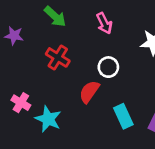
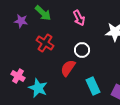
purple star: (14, 36) -> (21, 21), moved

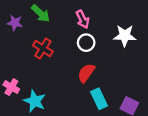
white circle: (82, 50) -> (86, 43), moved
red semicircle: (68, 68) -> (86, 73), moved

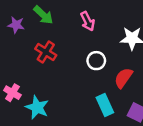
white circle: (86, 43) -> (96, 61), moved
red semicircle: (86, 73) -> (123, 78), moved

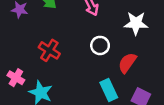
red cross: (46, 52) -> (49, 50), moved

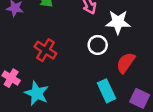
white star: (136, 23) -> (118, 22), moved

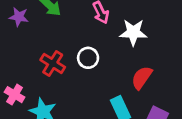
white circle: (98, 45) -> (88, 58), moved

